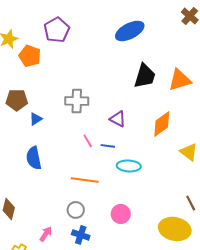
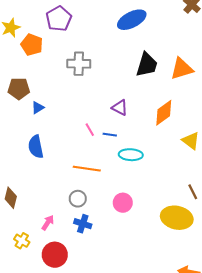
gray cross: (77, 101) -> (79, 64), moved

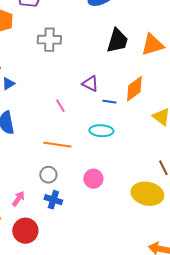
blue line: (110, 135) -> (109, 102), moved

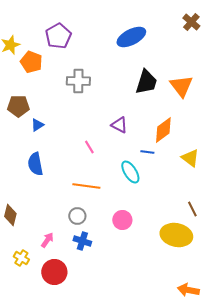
orange triangle: (152, 45) -> (181, 86), turned -50
blue line: (109, 102) -> (147, 152), moved
cyan ellipse: (101, 131) -> (130, 172), turned 55

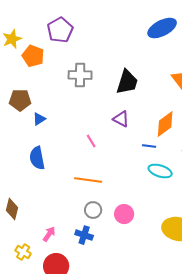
blue ellipse: (131, 37) -> (162, 28), moved
black trapezoid: (146, 82) -> (127, 82), moved
cyan ellipse: (130, 172) -> (160, 171), moved, turned -40
gray circle: (77, 216) -> (93, 210), moved

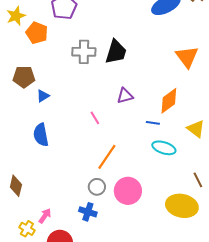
black trapezoid: (127, 82) -> (116, 52), moved
purple triangle: (121, 119) -> (125, 96), turned -42
orange line: (88, 180) -> (107, 157), moved, turned -64
pink circle: (124, 214) -> (128, 191), size x1.4
pink arrow: (49, 234) -> (45, 216), moved

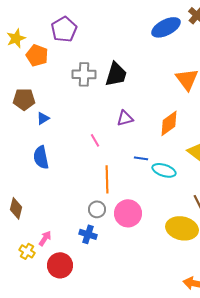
blue line: (153, 123) -> (141, 158), moved
orange line: (107, 157) -> (107, 179), turned -36

